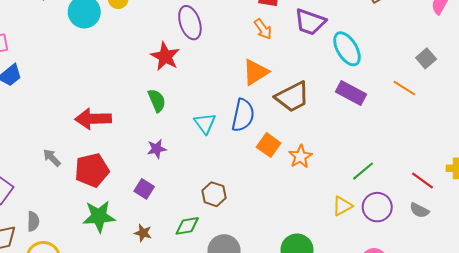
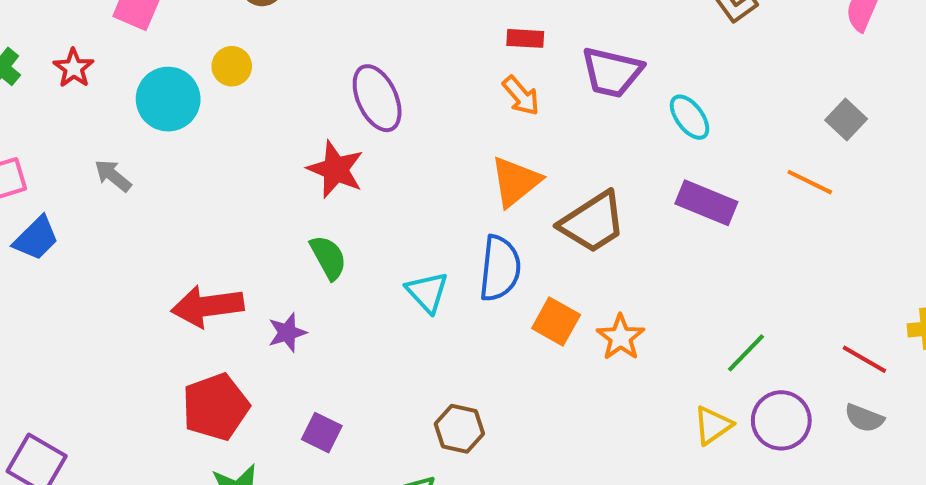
cyan ellipse: (347, 49) -> (690, 117), size x0.7
purple star: (157, 149) -> (287, 333), moved
gray arrow: (52, 158) -> (113, 176), moved

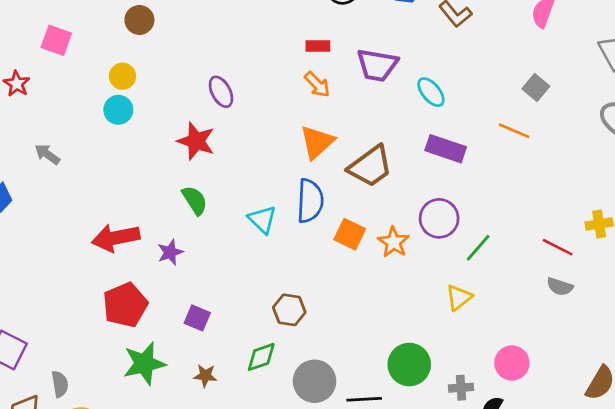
purple ellipse: (377, 98) -> (221, 92), size x0.7
cyan circle: (168, 99) -> (118, 110), moved, size x0.7
purple circle: (781, 420) -> (439, 218), moved

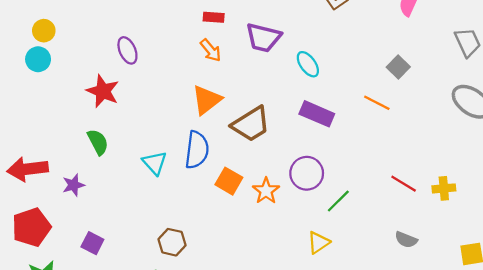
red line: (558, 247) -> (404, 184), moved

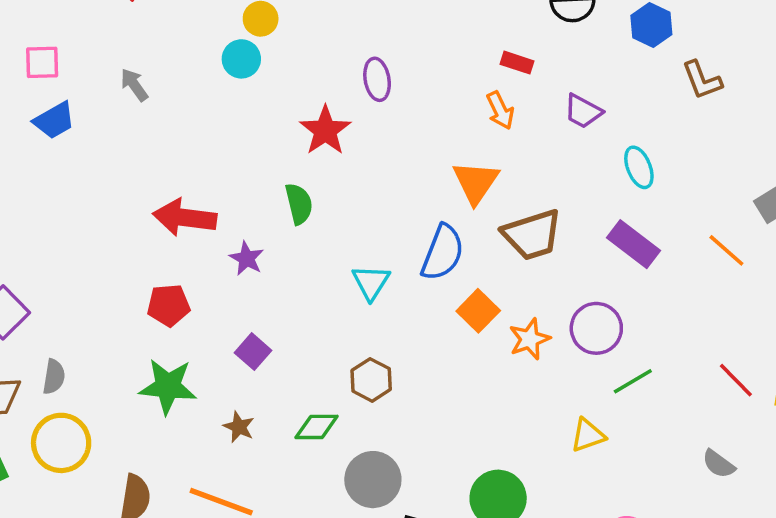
purple trapezoid: (263, 38) -> (583, 111), size x0.7
orange triangle: (207, 100) -> (476, 182), turned -32
cyan triangle: (155, 163) -> (371, 282), moved
purple star: (73, 185) -> (247, 258), turned 30
red pentagon: (31, 227) -> (169, 305), size x0.7

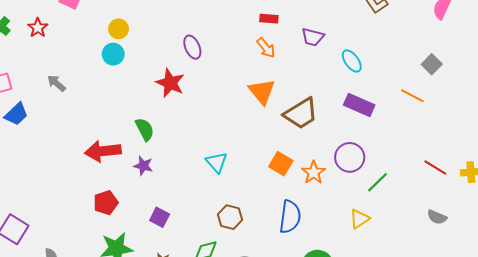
green semicircle: (299, 204) -> (145, 129), moved
blue semicircle: (443, 253) -> (290, 217), moved

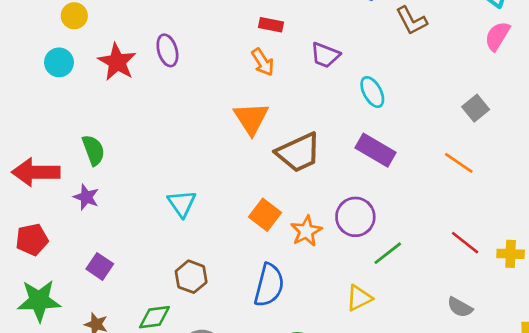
cyan circle: (113, 54) -> (59, 62), moved
red star: (170, 83) -> (117, 62), moved
orange line: (412, 96) -> (459, 163), moved

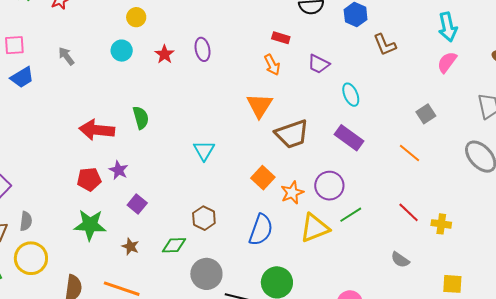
red star: (117, 62) -> (165, 54), size x0.7
purple star: (86, 197) -> (119, 170), moved
cyan triangle: (182, 203) -> (204, 150), moved
yellow triangle: (359, 298) -> (315, 228), moved, size x1.5

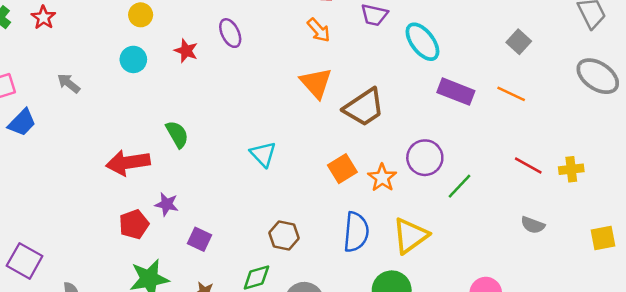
cyan ellipse: (351, 95) -> (422, 42), size x1.4
purple rectangle: (349, 138) -> (456, 92), moved
orange square: (263, 178) -> (342, 169), turned 30
yellow triangle: (315, 228) -> (410, 236), moved

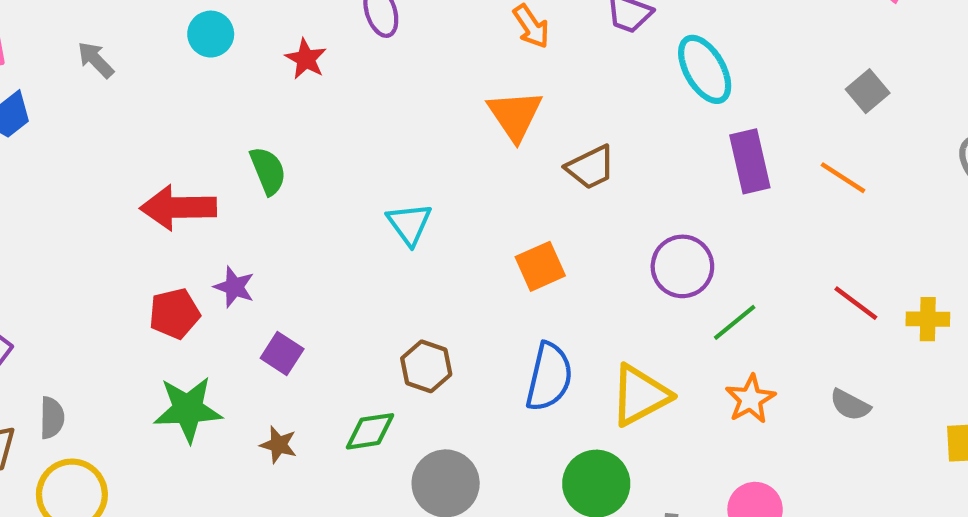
red star: (186, 51) -> (306, 59), moved
purple rectangle: (456, 92) -> (750, 161), turned 48
brown trapezoid: (364, 107) -> (591, 167), size x0.7
orange star: (382, 178) -> (750, 399), moved

